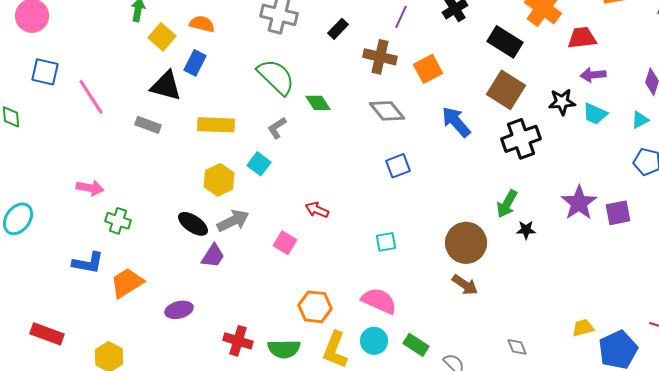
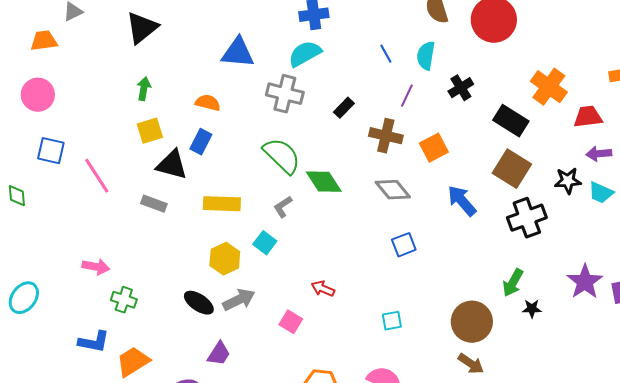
yellow square: (162, 37) -> (150, 131), moved, turned 32
green diamond: (318, 103) -> (324, 182), size x1.4
purple trapezoid: (213, 256) -> (219, 354), moved

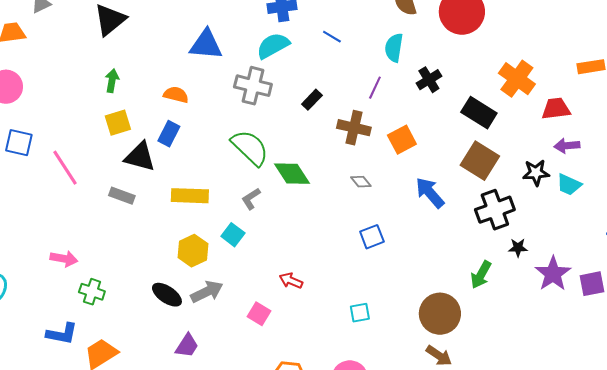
blue line: (386, 54) -> (332, 37), moved, turned -30
gray diamond: (393, 190) -> (361, 182), size x0.6
black star: (532, 309) -> (518, 248), moved

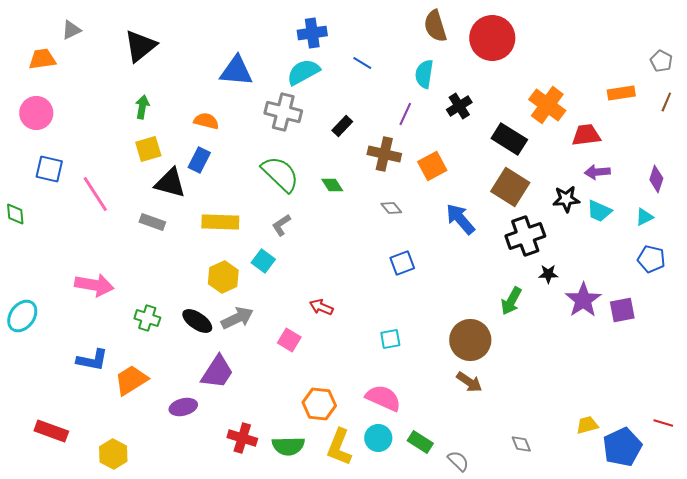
green diamond: (292, 174) -> (332, 185), moved, size x0.6
pink arrow: (64, 259) -> (94, 285), size x1.4
green cross: (92, 292) -> (147, 318), moved
purple trapezoid: (187, 346) -> (217, 372), size x1.4

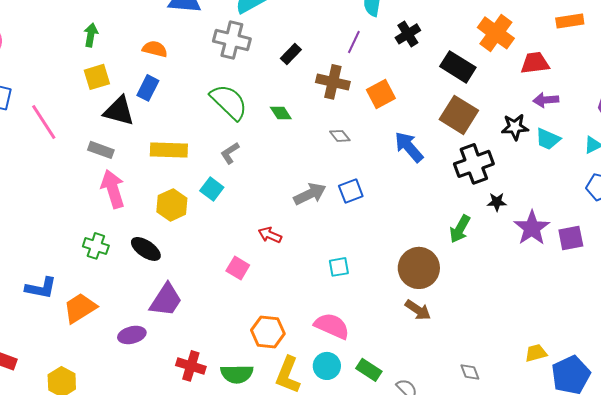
pink arrow: (94, 285) -> (113, 189), moved, turned -117
gray arrow: (237, 318) -> (310, 194), moved

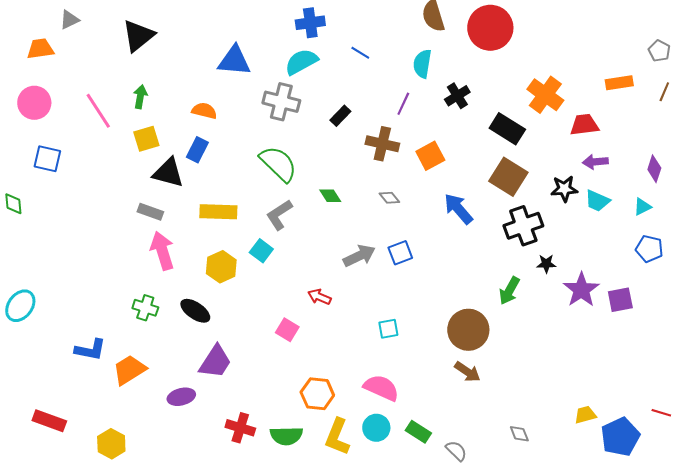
green diamond: (281, 113) -> (330, 196), moved
pink line: (44, 122) -> (98, 111), moved
gray L-shape: (230, 153) -> (279, 215), size x1.4

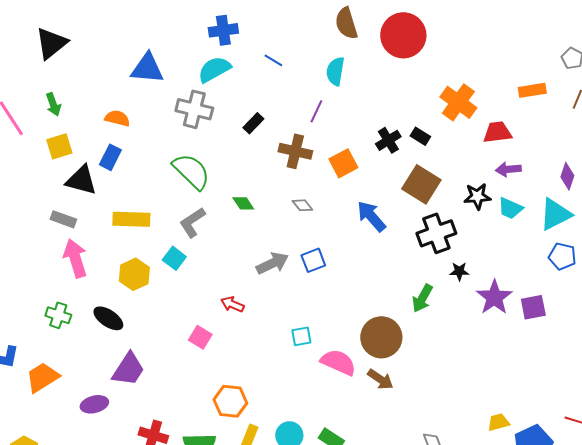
black cross: (457, 96) -> (388, 140), moved
green arrow: (140, 97) -> (53, 104), turned 150
black rectangle: (507, 129) -> (420, 136), size x0.6
cyan triangle: (642, 207) -> (555, 214), size x1.8
pink semicircle: (381, 388) -> (338, 362), moved

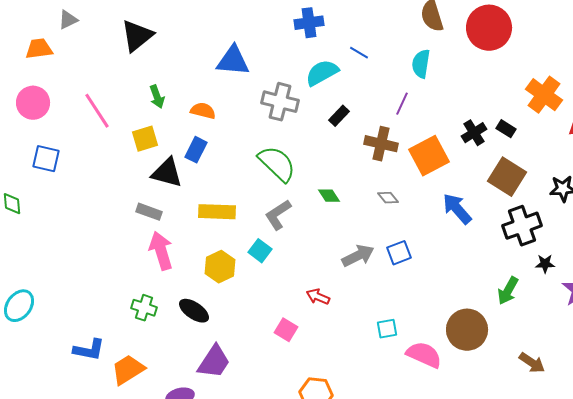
cyan semicircle: (214, 69) -> (322, 73), moved
green arrow: (53, 104) -> (157, 97), moved
orange square: (343, 163) -> (429, 156), size x1.4
brown arrow: (380, 379) -> (532, 363), moved

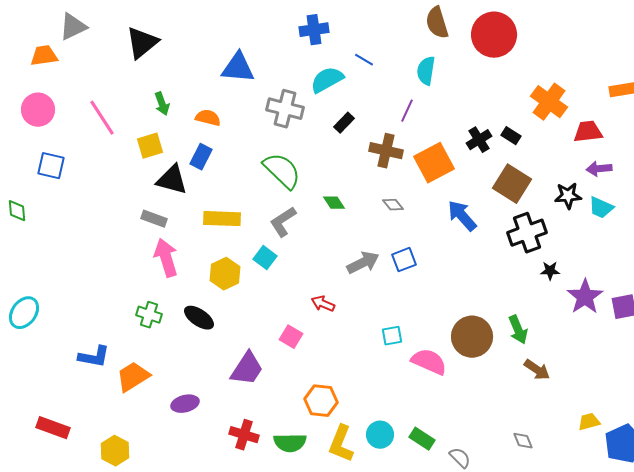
gray triangle: (68, 20) -> (73, 27), size x1.4
green arrow: (508, 291) -> (518, 330), moved, turned -52
purple trapezoid: (214, 362) -> (247, 369), moved

